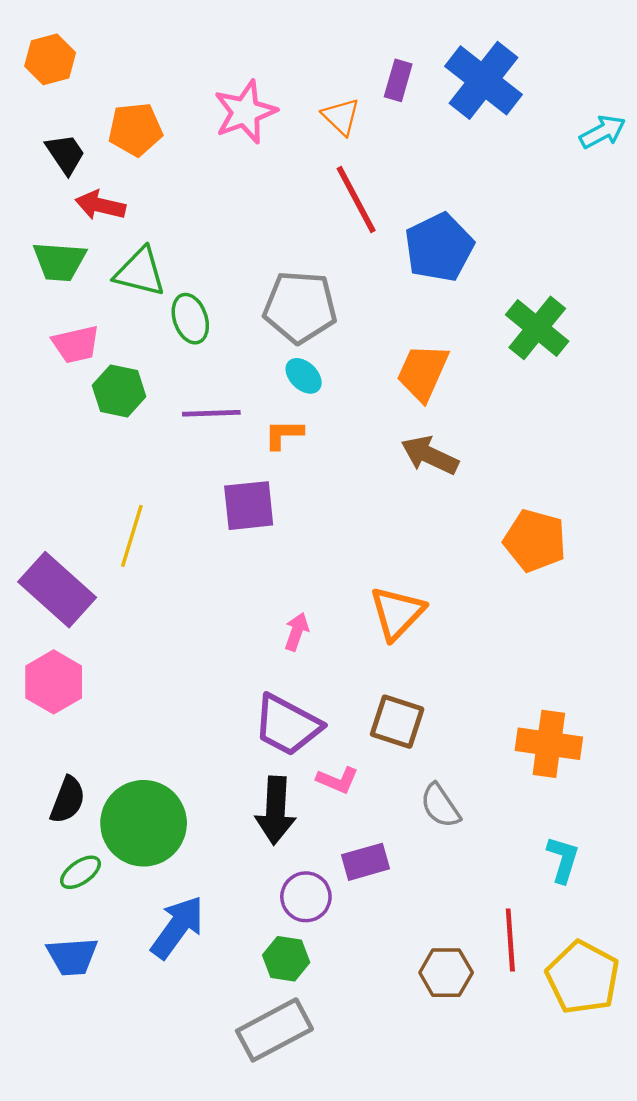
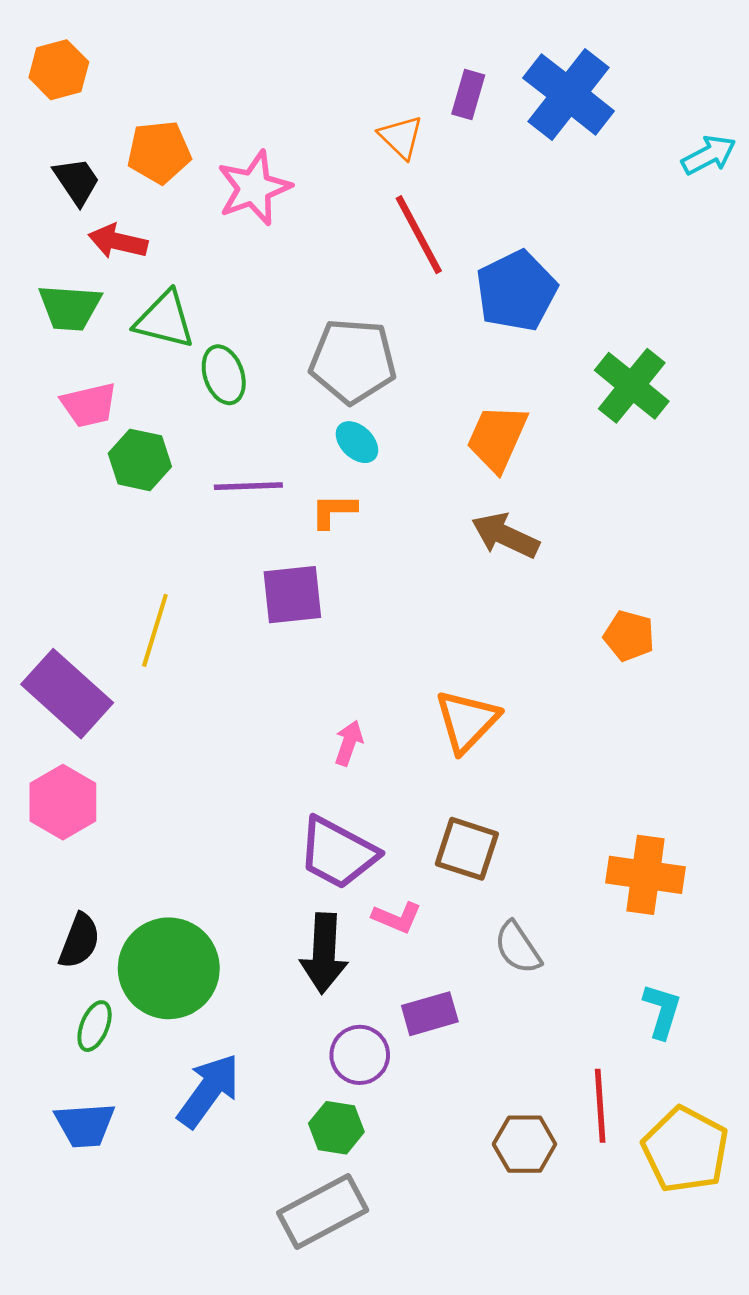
pink star: (245, 112) -> (254, 188), moved
orange pentagon: (535, 541) -> (629, 636), size x0.7
green ellipse: (80, 872) -> (95, 1026), turned -33

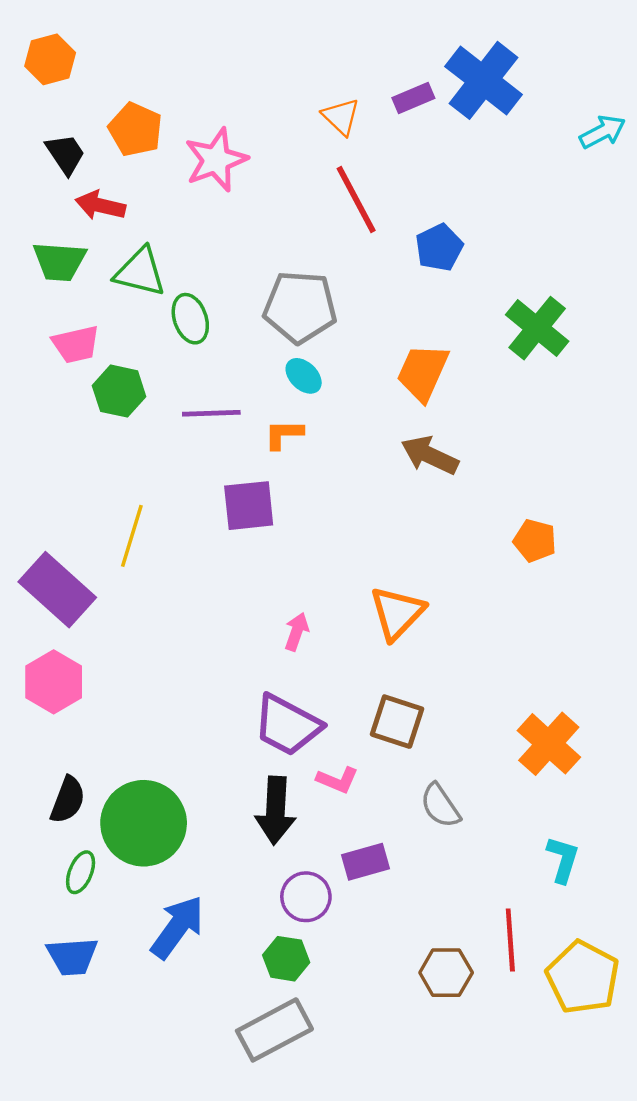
purple rectangle: (468, 94) -> (413, 98), moved, turned 51
orange pentagon: (159, 152) -> (135, 129), turned 30
blue pentagon: (516, 291) -> (439, 247), size x0.7
orange cross: (645, 875) -> (549, 744), turned 34

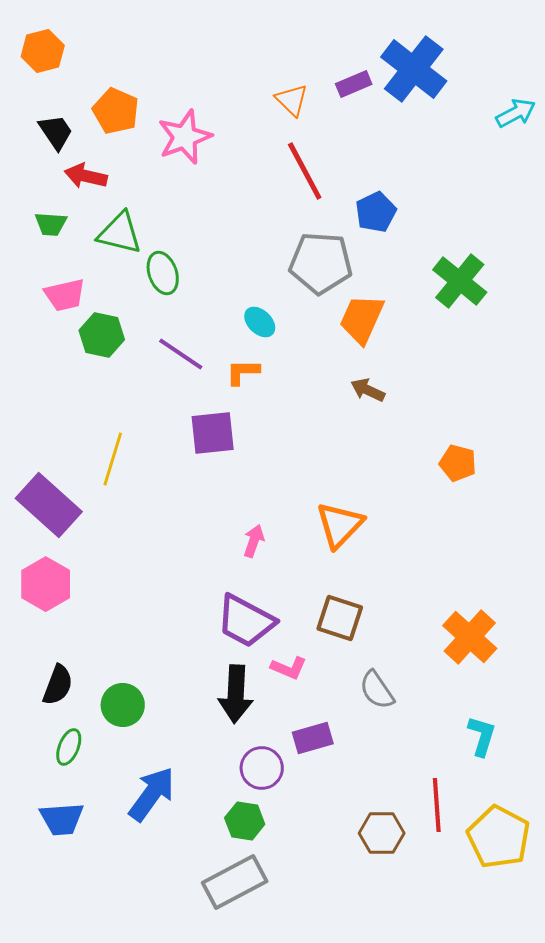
green trapezoid: (59, 261) -> (51, 224), size x0.7
gray pentagon: (300, 307) -> (321, 263), moved
purple line: (211, 413) -> (181, 354), turned 36
brown arrow: (430, 455) -> (368, 390), size x0.7
green circle: (144, 823) -> (123, 705), size x0.6

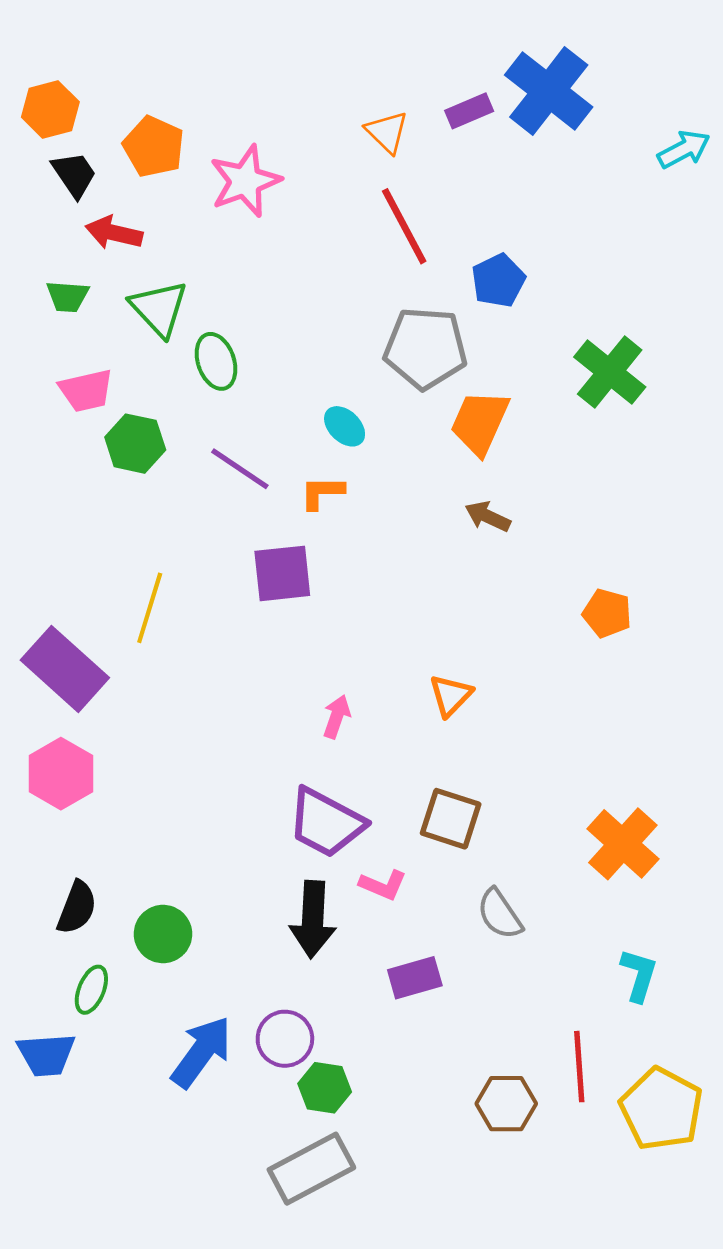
orange hexagon: (43, 51) -> (50, 110), moved
green triangle: (120, 233) -> (159, 308), turned 33
orange triangle: (340, 525) -> (451, 695), size x0.7
purple circle: (262, 768) -> (285, 1039), moved
blue trapezoid: (62, 819) -> (46, 1055), moved

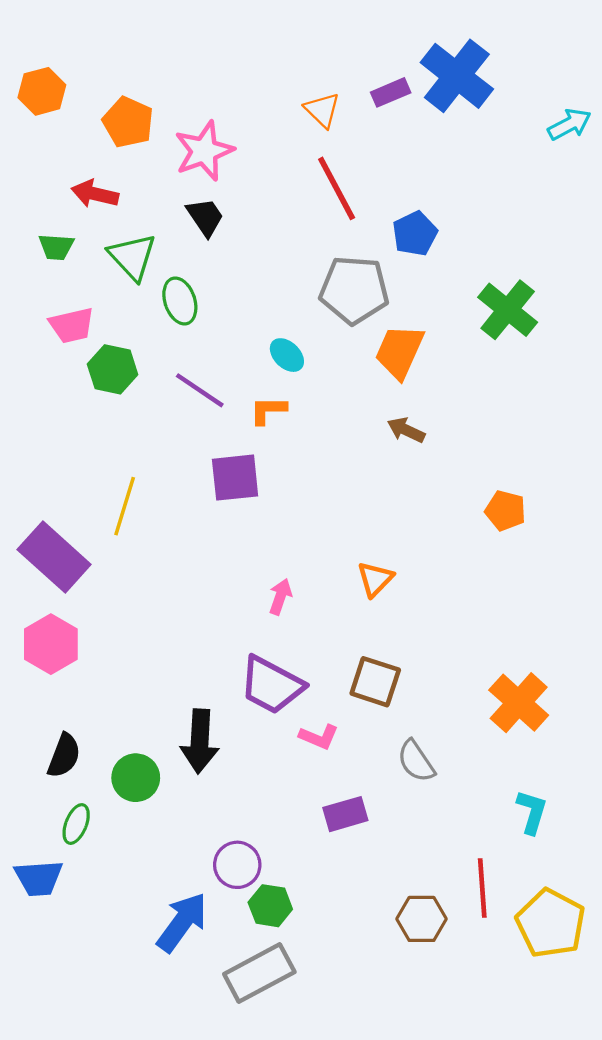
black trapezoid: (74, 174) -> (205, 217), moved
black arrow: (313, 919) -> (200, 741), moved
blue arrow: (201, 1052) -> (182, 922), moved

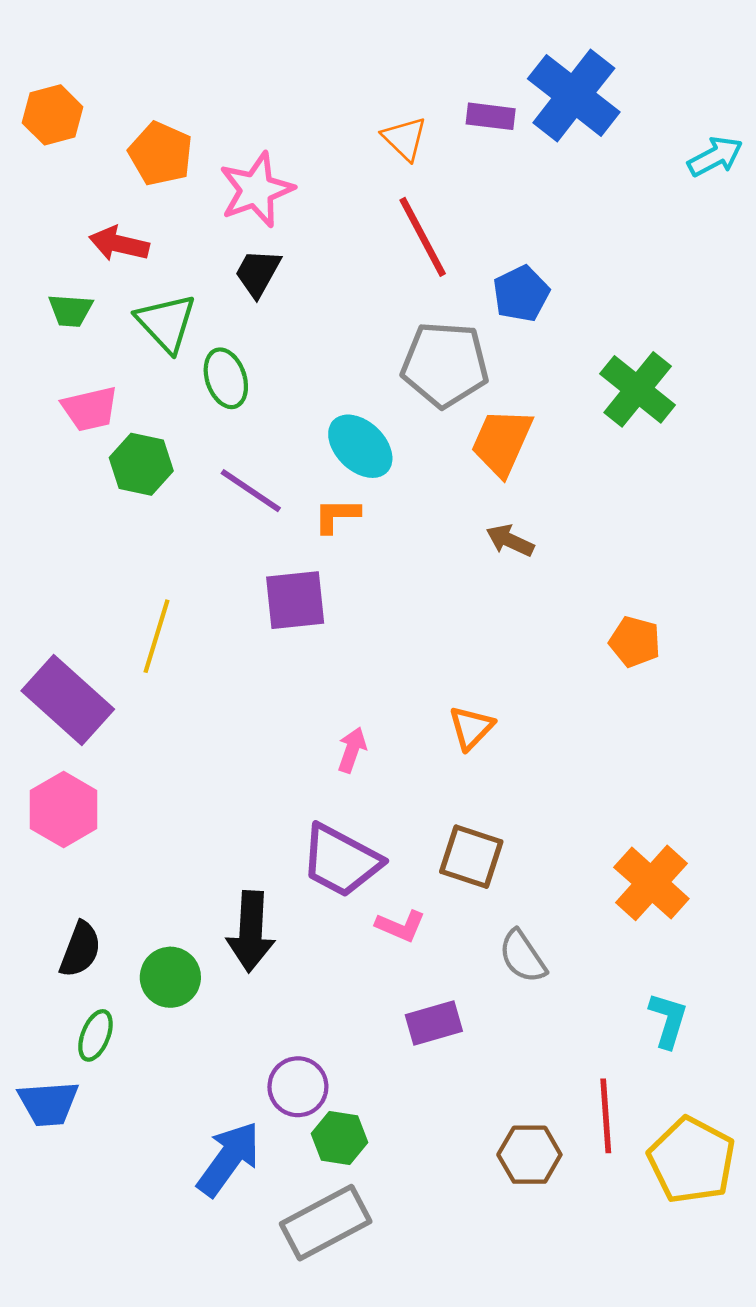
purple rectangle: (391, 92) -> (491, 116), turned 30
black trapezoid: (205, 217) -> (258, 273), turned -117
cyan ellipse: (287, 355) -> (360, 446), size x1.5

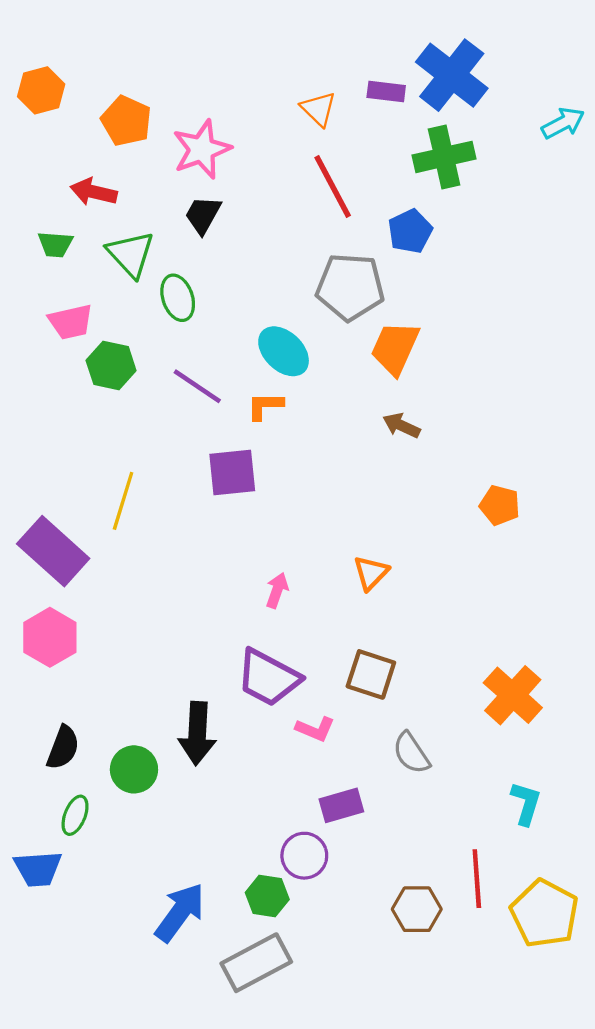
green cross: (638, 389) -> (444, 157), moved, turned 38
purple circle: (298, 1087) -> (304, 856), moved

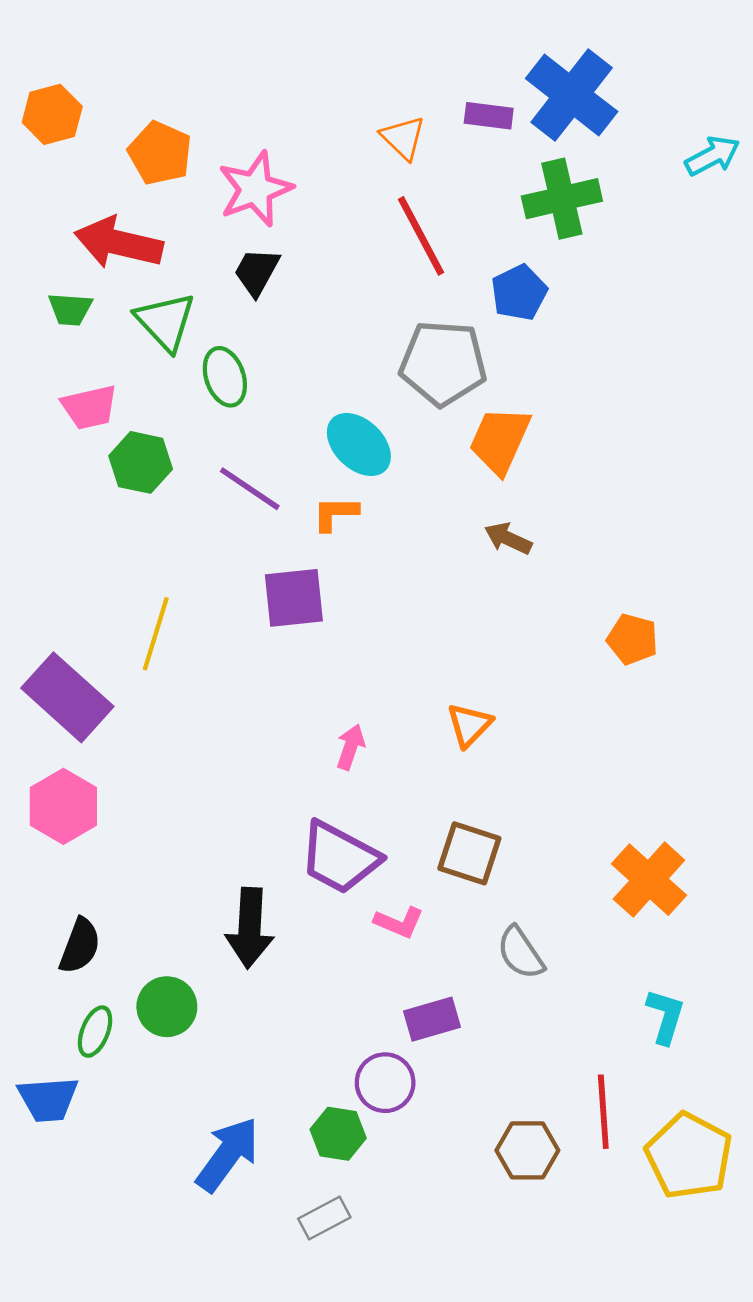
red arrow: (94, 192) -> (119, 243), size x1.5
green circle: (134, 769) -> (167, 1007), moved
gray rectangle: (256, 963) -> (324, 1218), size x0.6

